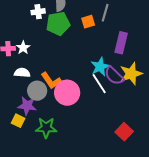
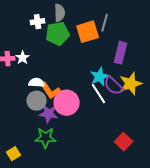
orange square: (88, 22) -> (88, 32), size x1.6
white semicircle: (22, 73) -> (37, 83), moved
purple star: (27, 106) -> (49, 114), moved
yellow square: (18, 121) -> (14, 154), moved, turned 32

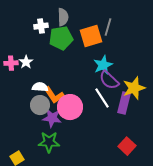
purple rectangle: (121, 53) -> (124, 103), moved
cyan star: (100, 77) -> (103, 65), moved
purple semicircle: (114, 86) -> (109, 80), moved

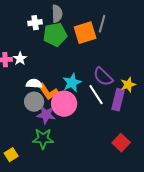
cyan star: (103, 65) -> (72, 83), moved
yellow star: (134, 88) -> (128, 85), size x0.7

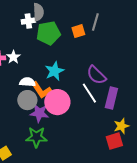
gray semicircle: (57, 14) -> (38, 12), moved
orange square: (85, 33) -> (78, 31), size x0.6
cyan star: (72, 83) -> (54, 71), moved
yellow star: (128, 85) -> (121, 126), moved
red square: (121, 143) -> (114, 141), turned 30

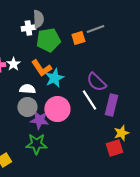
gray line: (95, 22) -> (95, 29), turned 54
orange L-shape: (41, 90) -> (41, 68), moved

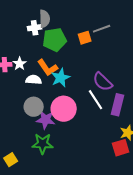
white semicircle: (27, 89) -> (34, 80), moved

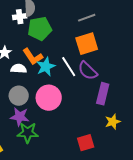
orange square: (85, 38) -> (87, 44), moved, size x1.6
white line: (96, 100) -> (69, 67), moved
purple star: (46, 120) -> (20, 117), moved
red square: (121, 148) -> (86, 143), moved

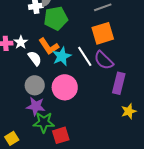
white semicircle: (19, 69) -> (35, 58), turned 49
red square: (86, 143) -> (61, 135), moved

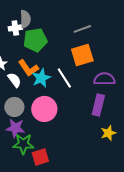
purple semicircle: (104, 60) -> (104, 79), moved, turned 135

